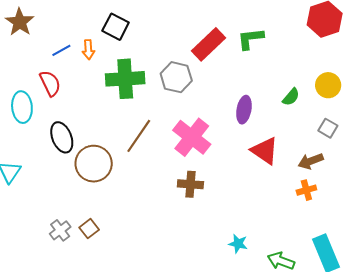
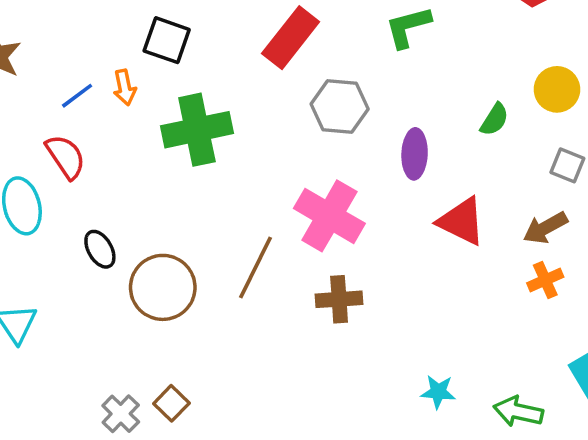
red rectangle: (208, 44) -> (291, 38), moved
gray hexagon: (176, 77) -> (340, 107), moved
brown line: (139, 136) -> (255, 268), moved
black ellipse: (62, 137) -> (100, 249), size x0.7

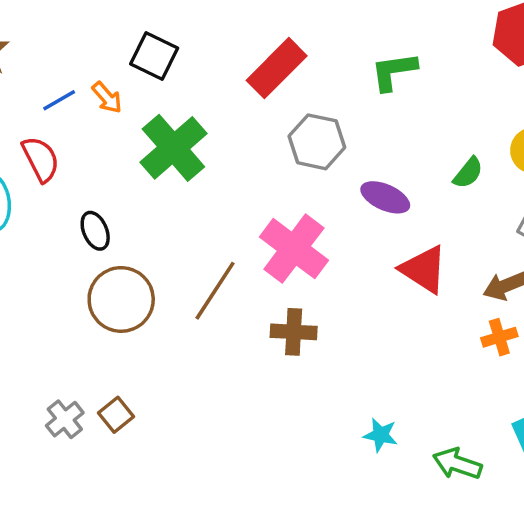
orange arrow: (125, 87) -> (107, 98), turned -36
green cross: (197, 130) -> (173, 148), turned -36
purple ellipse: (415, 154) -> (385, 197), turned -75
black ellipse: (100, 249) -> (95, 231), moved

